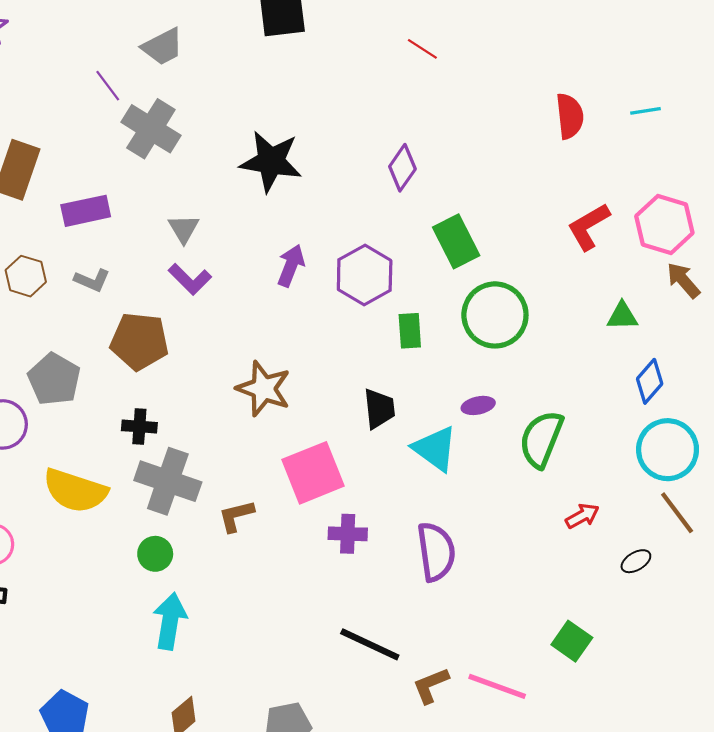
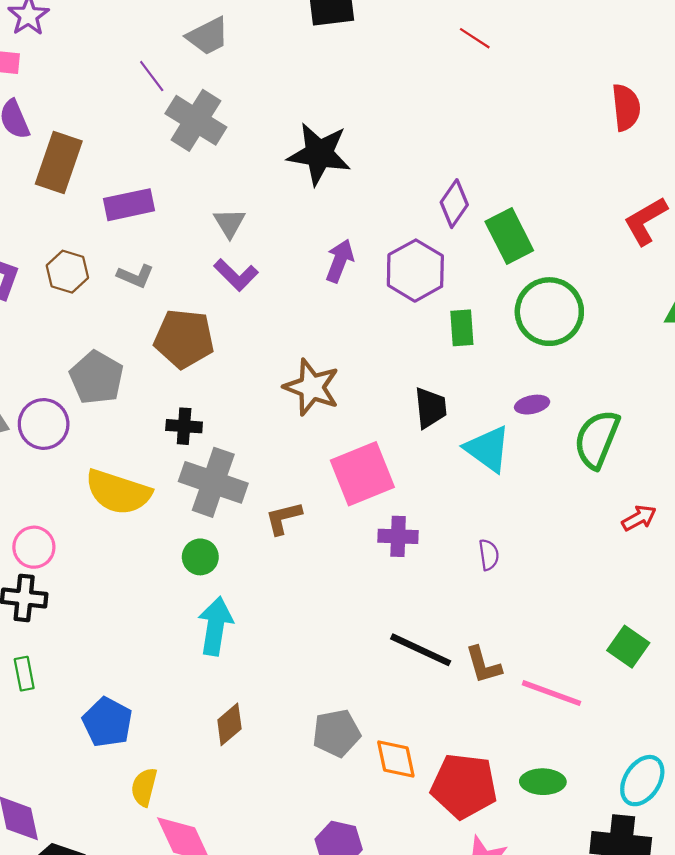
purple diamond: (402, 168) -> (454, 204), moved
purple semicircle: (436, 552) -> (489, 555), size x0.5
brown L-shape: (431, 685) -> (483, 665), moved, turned -84

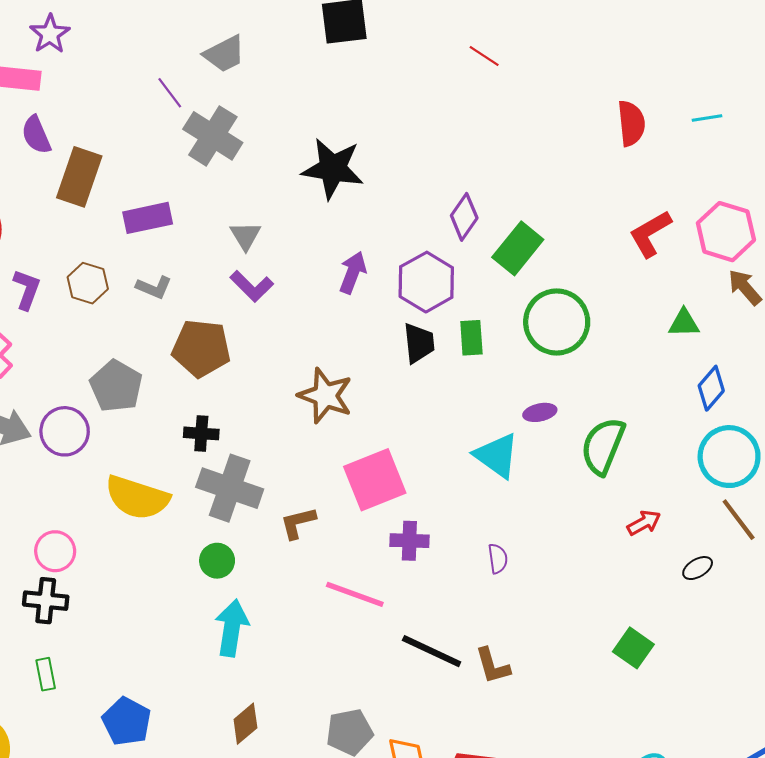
green rectangle: (509, 236) -> (518, 248), turned 66
black trapezoid: (430, 408) -> (419, 343), moved
pink line: (551, 693) -> (355, 594), moved

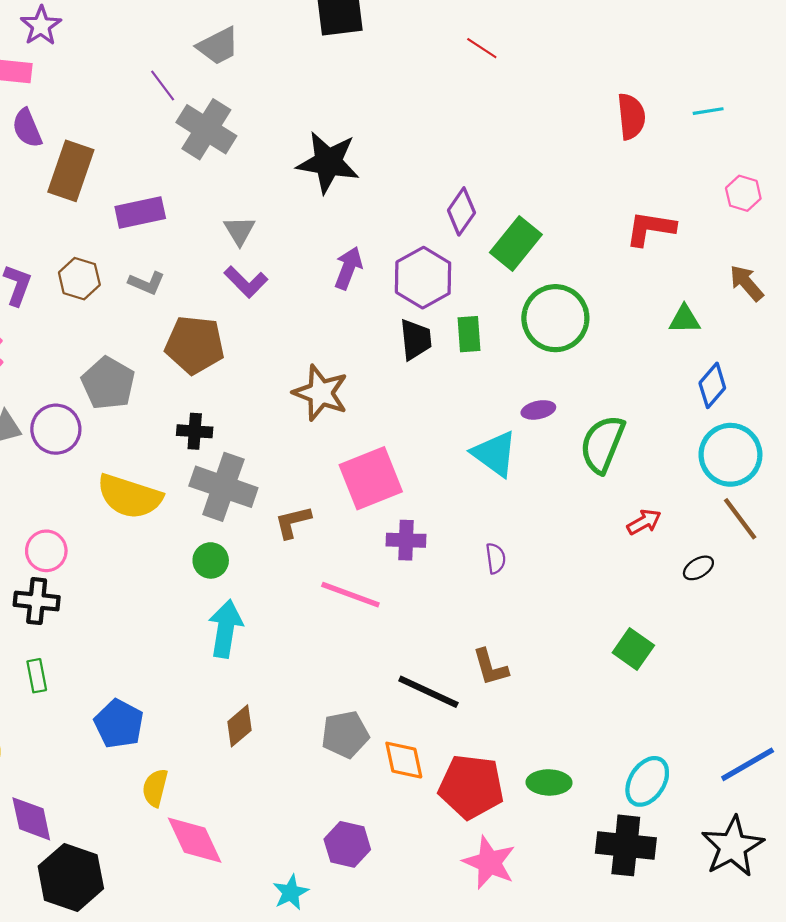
pink hexagon: (726, 232) -> (743, 193), moved, size x0.6
red L-shape: (650, 234) -> (650, 228), turned 39
black line: (432, 651) -> (428, 692), moved

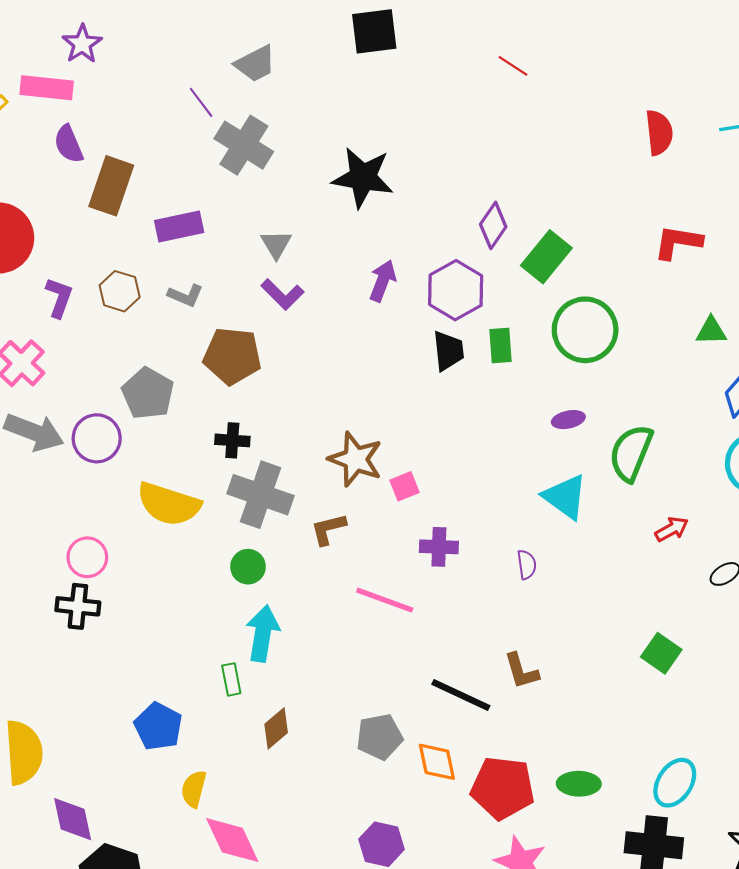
brown star: (321, 393) -> (355, 459), moved
cyan triangle: (495, 454) -> (565, 497), moved
pink square: (371, 478) -> (405, 486), size x0.5
green rectangle: (37, 676) -> (231, 679), moved

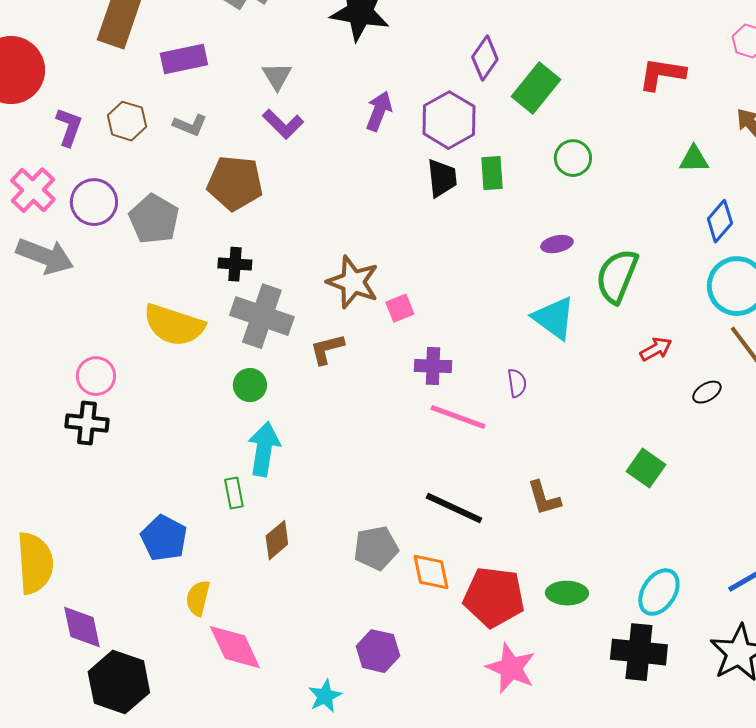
green circle: (585, 330) -> (573, 158), size x0.6
purple circle: (97, 438) -> (94, 202), moved
pink line: (385, 600) -> (458, 417), moved
brown L-shape: (521, 671) -> (544, 498), moved

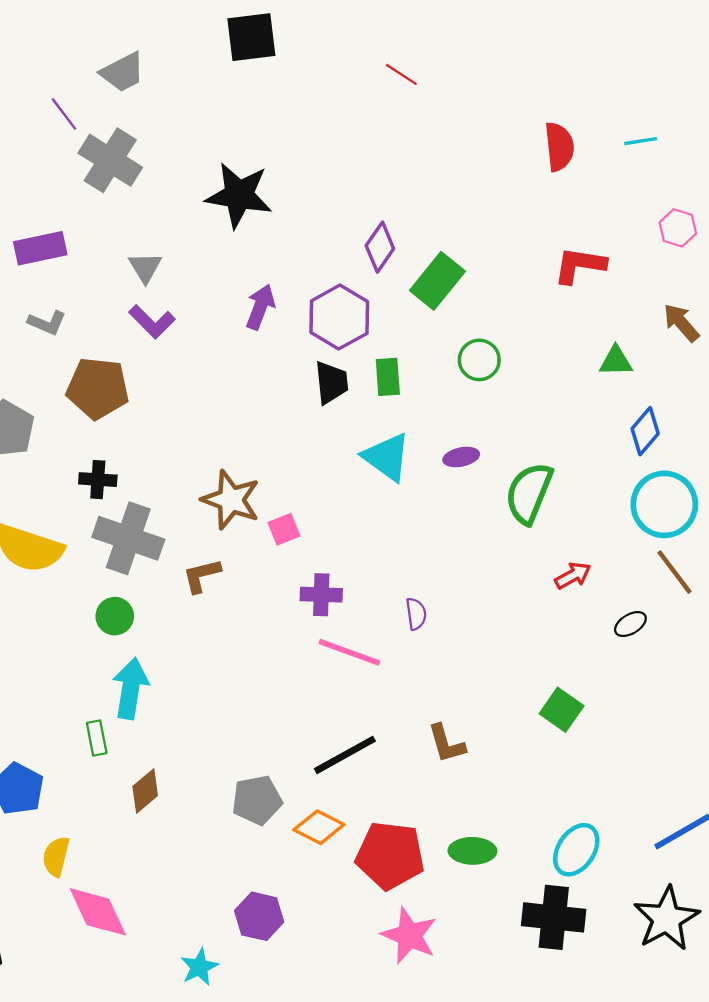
cyan triangle: (554, 318) -> (387, 457), moved
black line: (454, 508) -> (345, 755), turned -54
orange diamond: (431, 572) -> (319, 827), turned -51

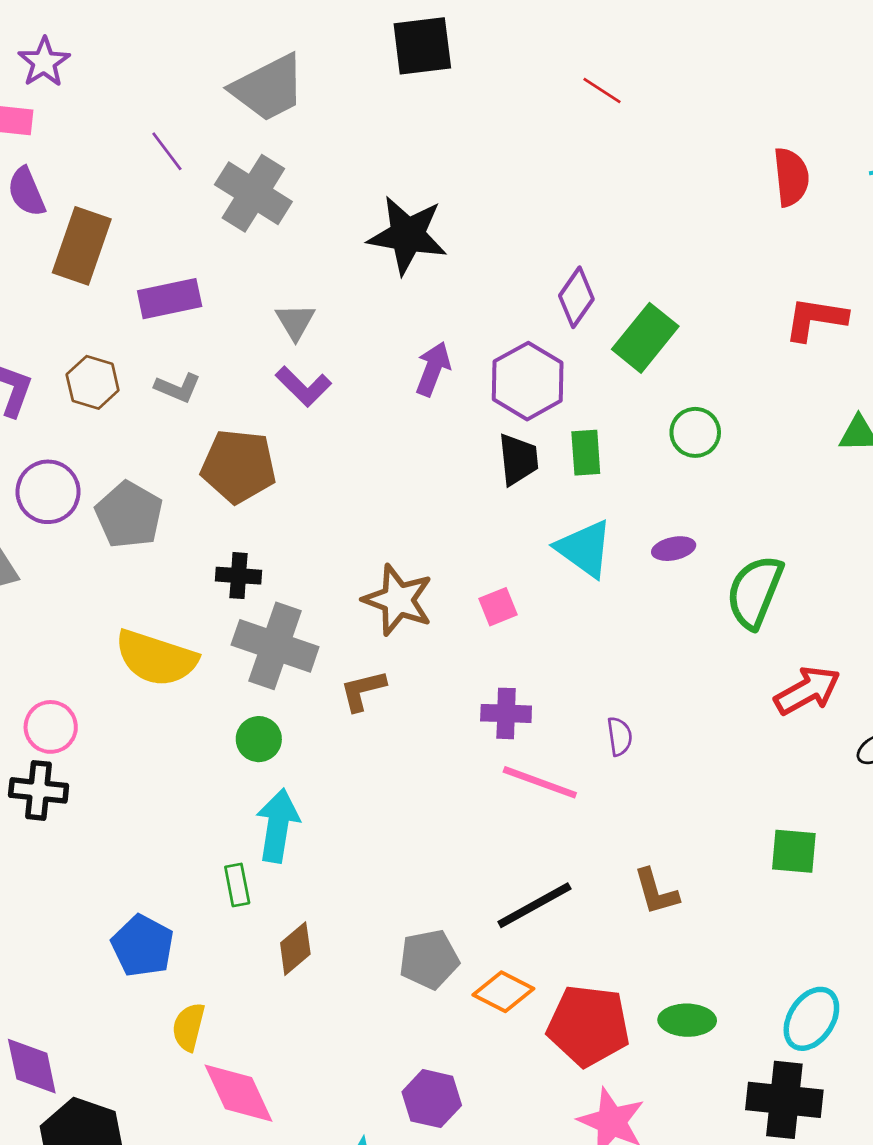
gray trapezoid: (123, 72) -> (268, 88), size x1.4
purple line: (64, 114) -> (167, 151), moved
pink square: (284, 529) -> (498, 607), moved
red arrow: (573, 575) -> (807, 690), size x1.5
green square: (562, 710) -> (794, 851), turned -30

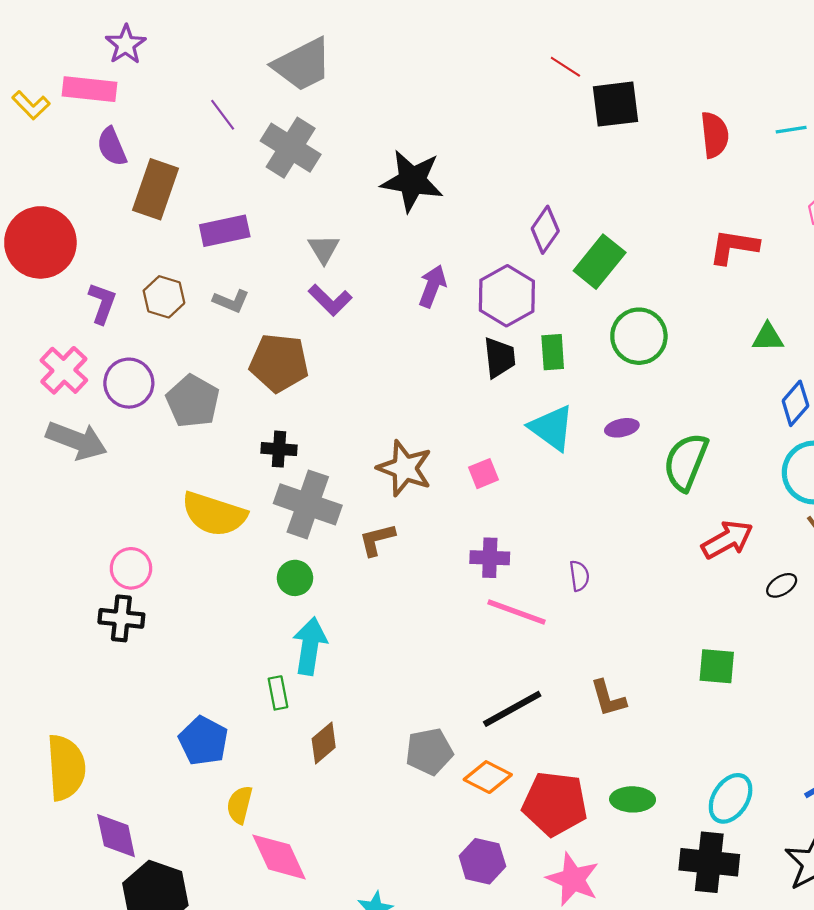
black square: (422, 46) -> (616, 104), moved
green circle: (695, 432) -> (639, 336), size x1.4
purple hexagon: (432, 1099) -> (482, 861), moved

